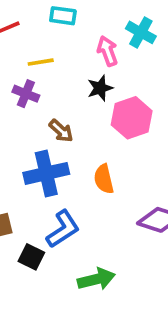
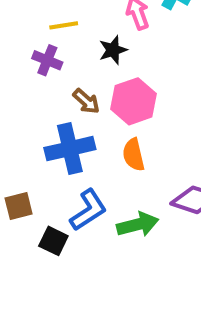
black star: (100, 88) -> (113, 50), moved
pink hexagon: (132, 118) -> (134, 101), moved
green arrow: (96, 279) -> (138, 224), moved

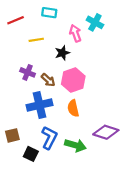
purple cross: (47, 60) -> (28, 72), moved
blue L-shape: (88, 210) -> (49, 138), turned -30
green arrow: (138, 224) -> (75, 145), turned 30

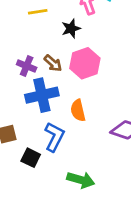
purple cross: (28, 72) -> (27, 66), moved
orange semicircle: (73, 108) -> (78, 110), moved
green arrow: (75, 145) -> (81, 180), moved

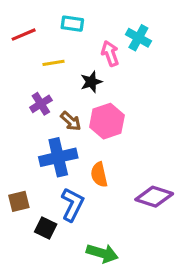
purple cross: (27, 66) -> (41, 104), moved, turned 36

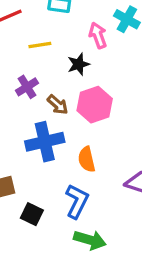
blue L-shape: (72, 204) -> (77, 201), moved

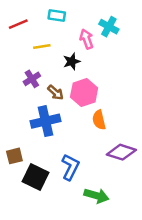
orange semicircle: (87, 159) -> (99, 120), moved
black square: (32, 214) -> (36, 177), size x1.5
green arrow: (90, 240) -> (96, 196), moved

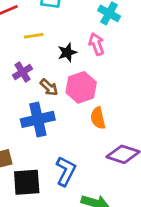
pink arrow: (87, 39) -> (96, 44), moved
black square: (36, 177) -> (27, 182), turned -30

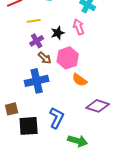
purple cross: (23, 72) -> (37, 41), moved
orange semicircle: (98, 118) -> (80, 80), turned -42

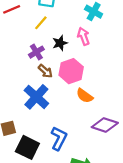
yellow line: (34, 21) -> (41, 23), moved, turned -40
blue cross: (37, 81) -> (36, 97), turned -35
black square: (29, 126) -> (27, 147), turned 30

